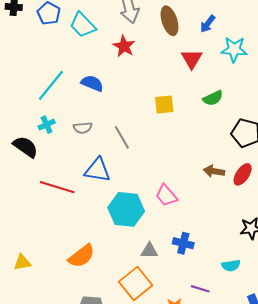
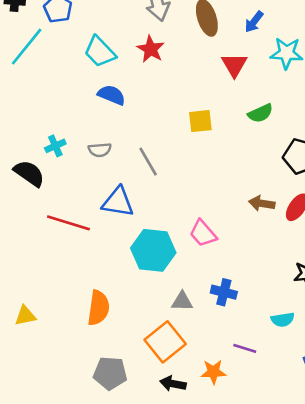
cyan trapezoid: (83, 25) -> (100, 52), moved
cyan line: (51, 85) -> (27, 47), moved
orange semicircle: (82, 256) -> (98, 308), turned -44

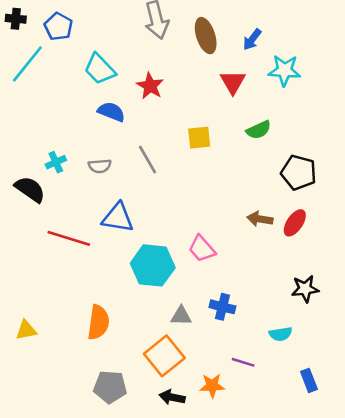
red star: (151, 49) -> (150, 86), moved
gray line: (148, 162) -> (148, 160), moved

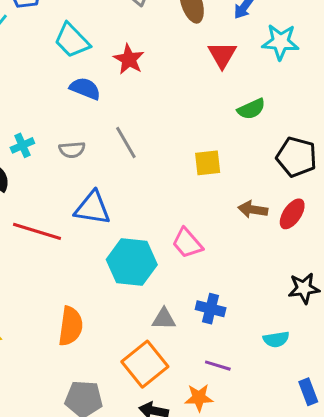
yellow square: (199, 138) -> (208, 163), moved
purple line: (243, 362) -> (218, 366), moved

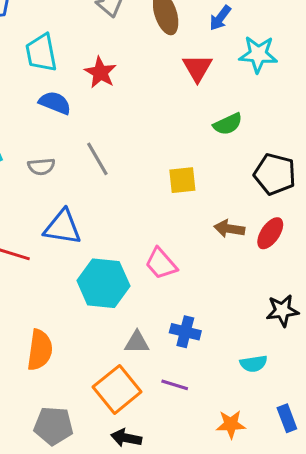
cyan trapezoid: (72, 40) -> (41, 53), turned 33
purple line: (218, 366) -> (175, 385), moved
orange star: (199, 398) -> (231, 424), moved

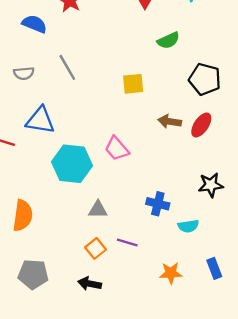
blue cross: (185, 332) -> (158, 204), moved
orange square: (117, 389) -> (96, 248), moved, size x0.6

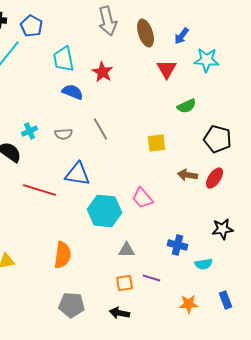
orange square: (96, 248) -> (125, 283), turned 30

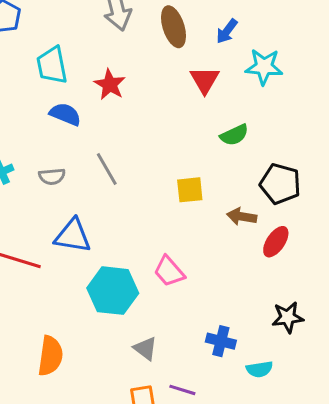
brown arrow: (188, 175) -> (242, 216), moved
gray triangle: (127, 250) -> (145, 348), turned 36

